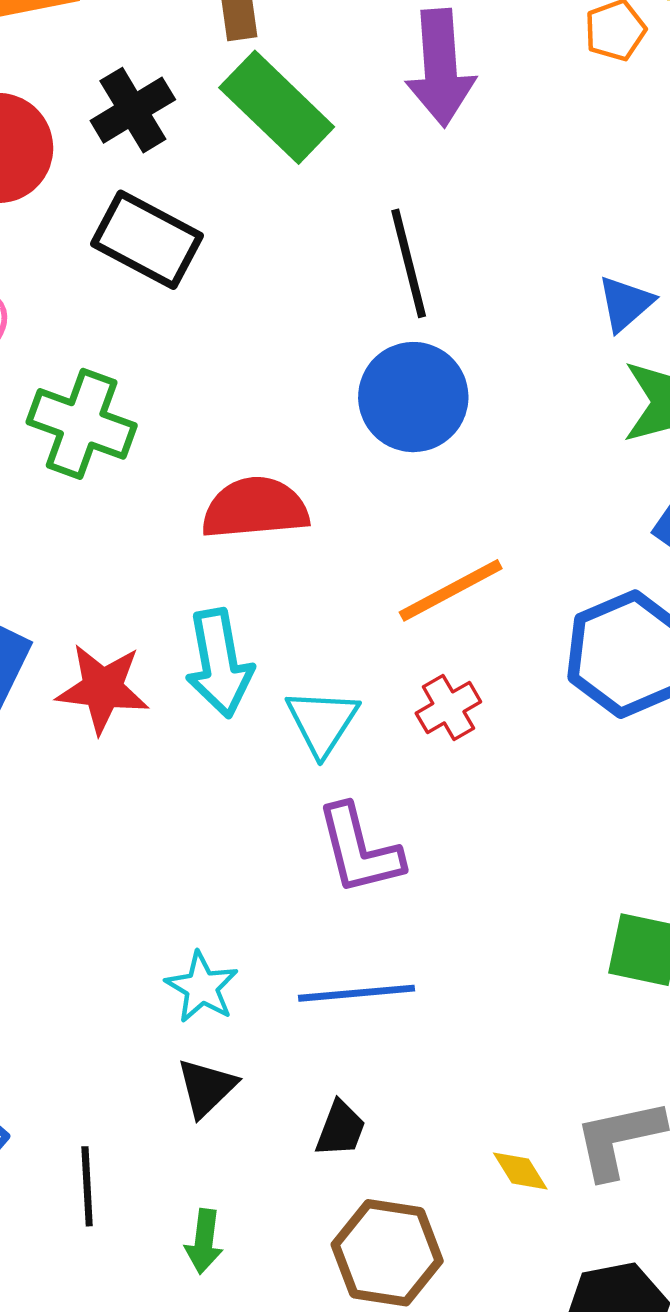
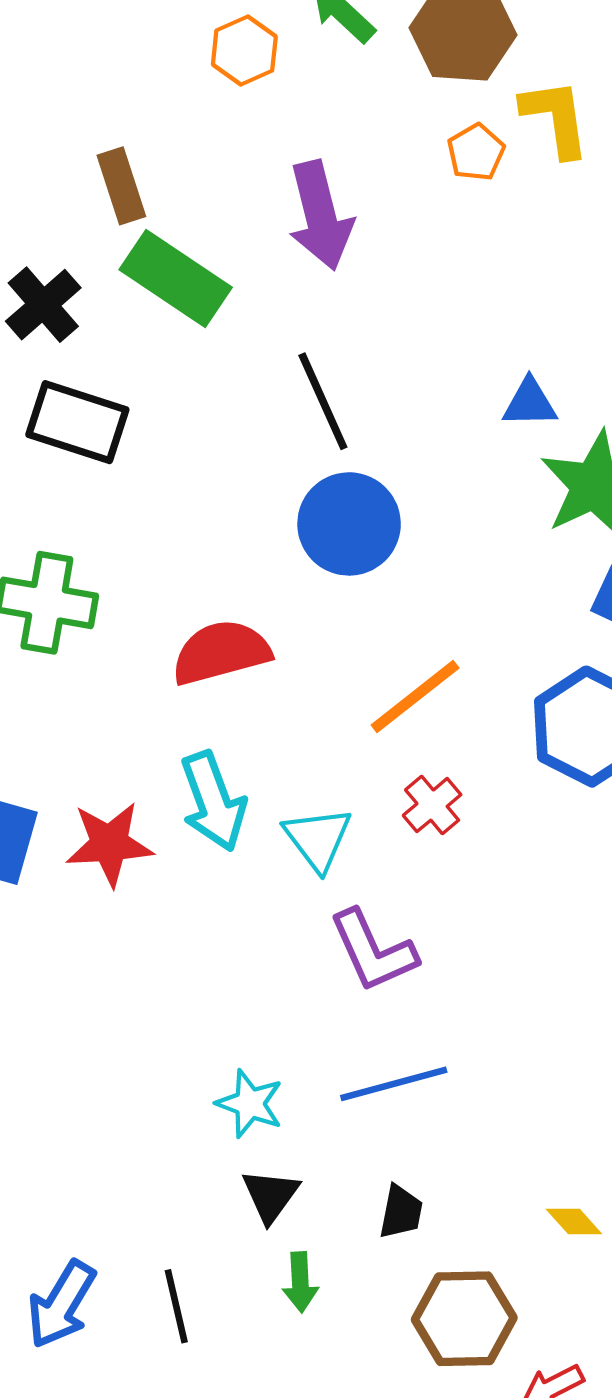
blue triangle: (625, 303) -> (530, 403), turned 50
green arrow: (204, 1241) -> (300, 1282), moved

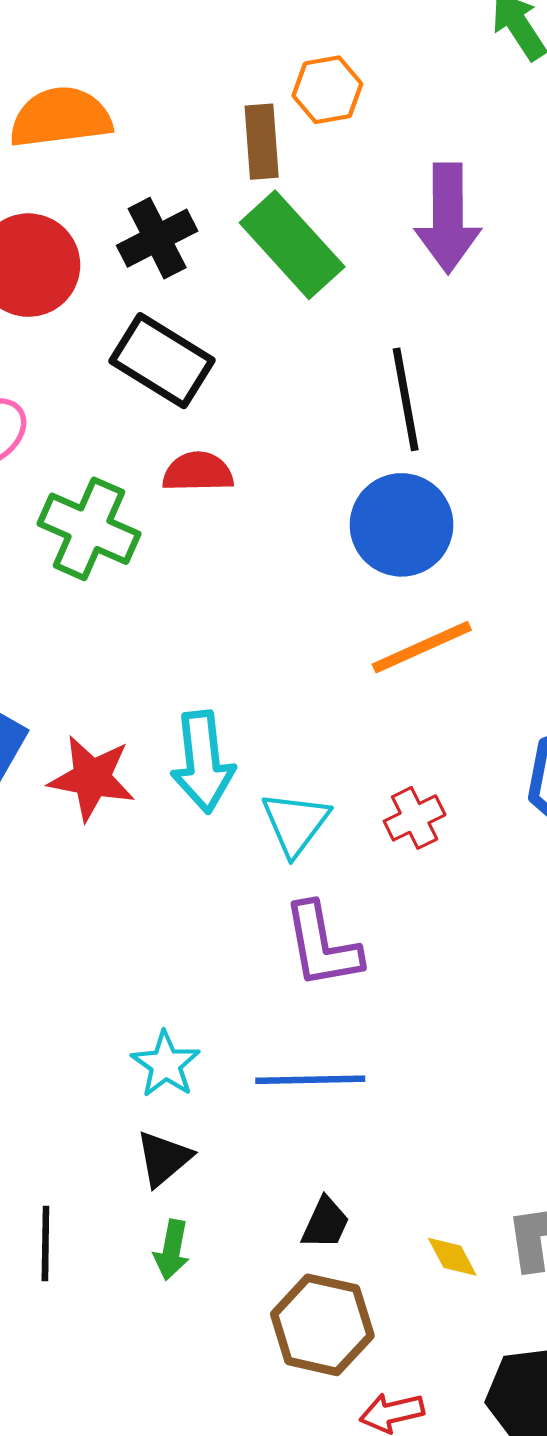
orange hexagon: (244, 51) -> (327, 90), moved
red semicircle: (221, 652) -> (198, 472), moved, size x0.7
orange line: (415, 696) -> (422, 647), moved
black trapezoid: (401, 1212) -> (325, 1223), moved

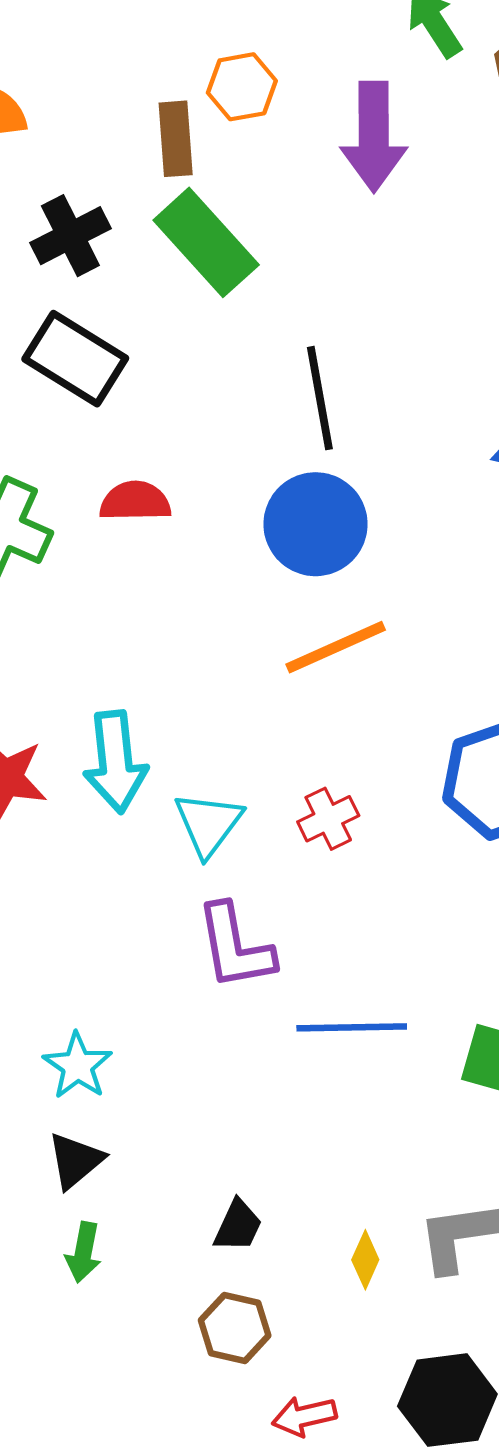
purple arrow: (448, 218) -> (374, 137), moved
red semicircle: (198, 472) -> (135, 501), moved
blue line: (310, 1080) -> (352, 1027), moved
yellow diamond: (452, 1257) -> (365, 1260), turned 52
brown hexagon: (322, 1325) -> (235, 1328), size x0.7

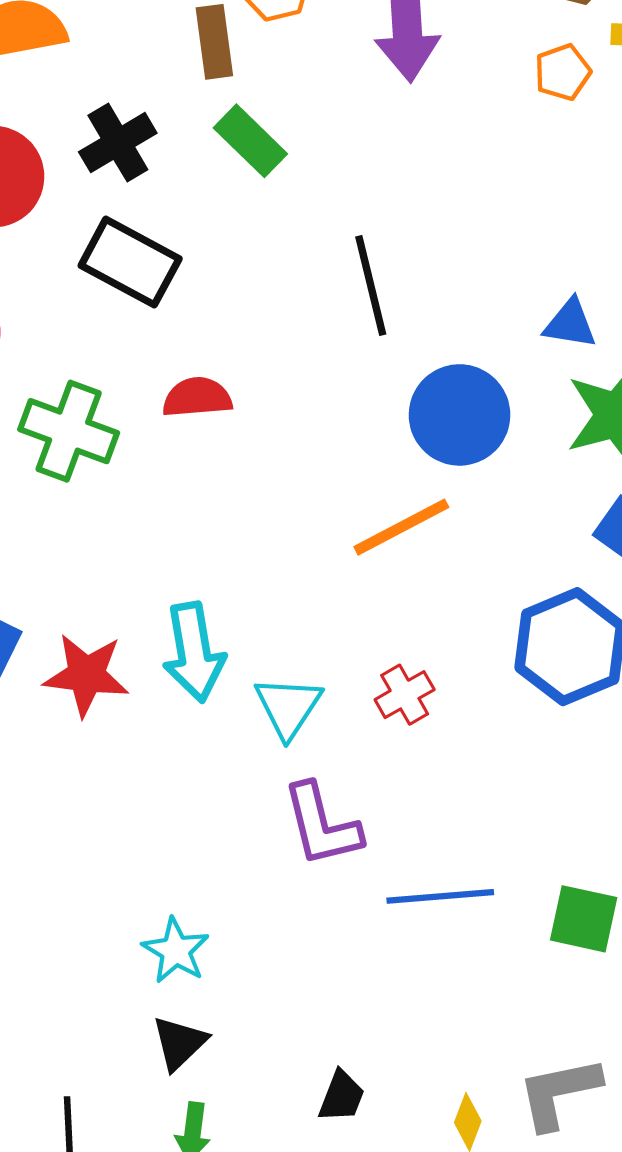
green rectangle: (206, 242) -> (250, 141), size x0.7
blue circle: (316, 524) -> (460, 415), moved

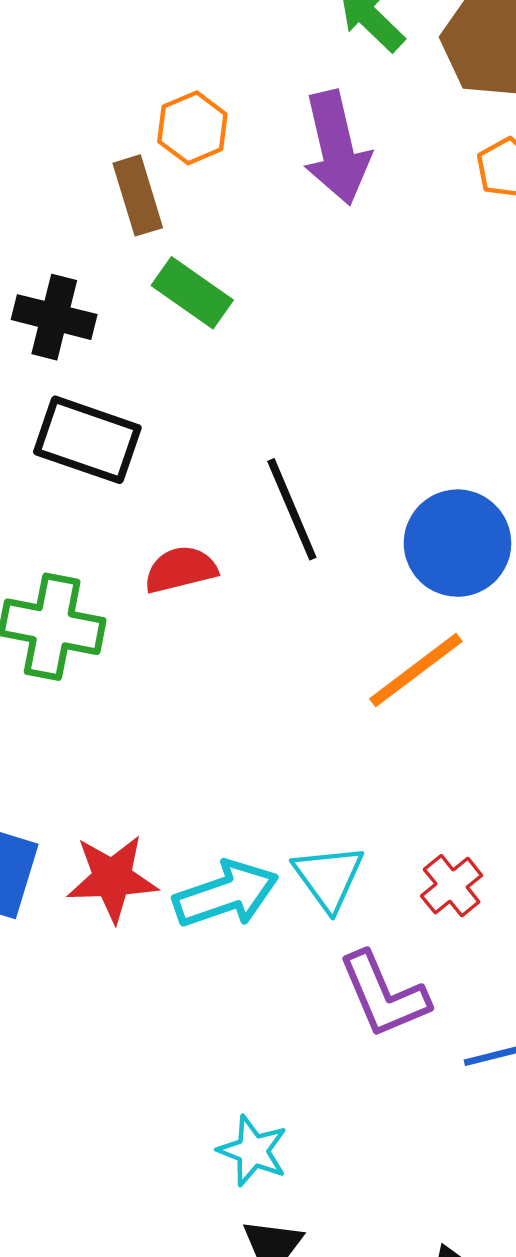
black cross: (118, 143) -> (54, 317), turned -36
black line: (371, 285) -> (292, 509), moved
cyan arrow: (194, 652) -> (226, 894), moved, turned -90
red cross: (405, 695) -> (452, 886), moved

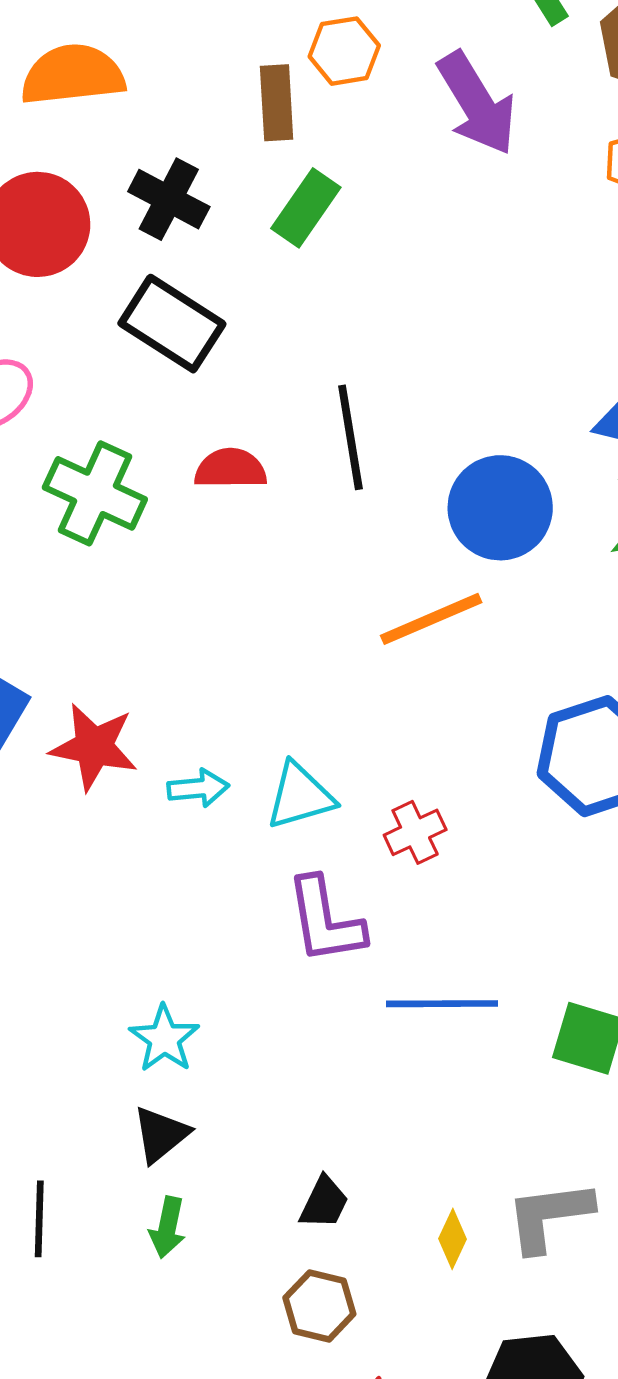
purple arrow: (337, 148) -> (477, 103), turned -32
green rectangle: (192, 293) -> (306, 208), turned 76
cyan triangle: (329, 877) -> (300, 796), turned 36
cyan arrow: (226, 894) -> (198, 788), size x0.6

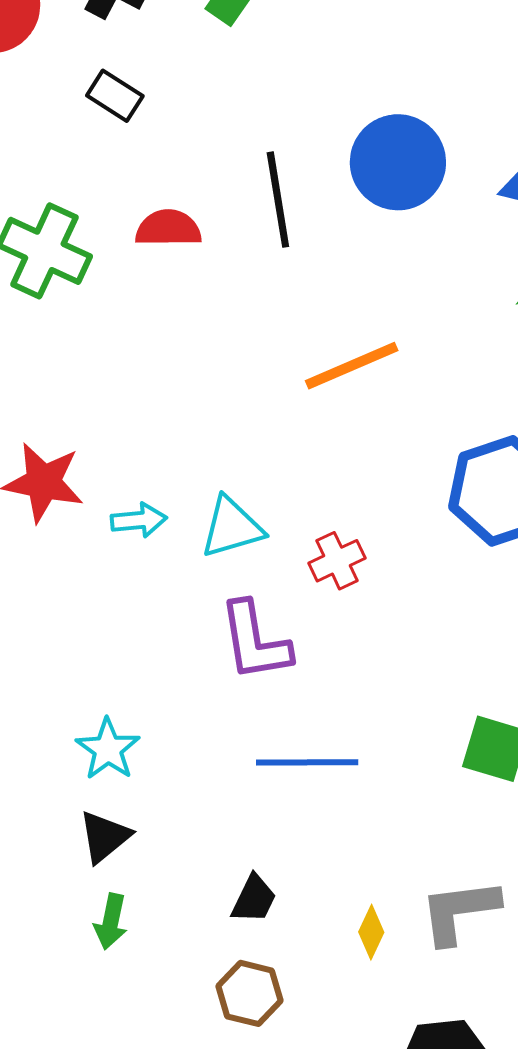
black rectangle: (172, 324) -> (115, 96), size x0.6
blue circle: (500, 508) -> (398, 162), moved
blue line: (442, 1004) -> (307, 762), moved

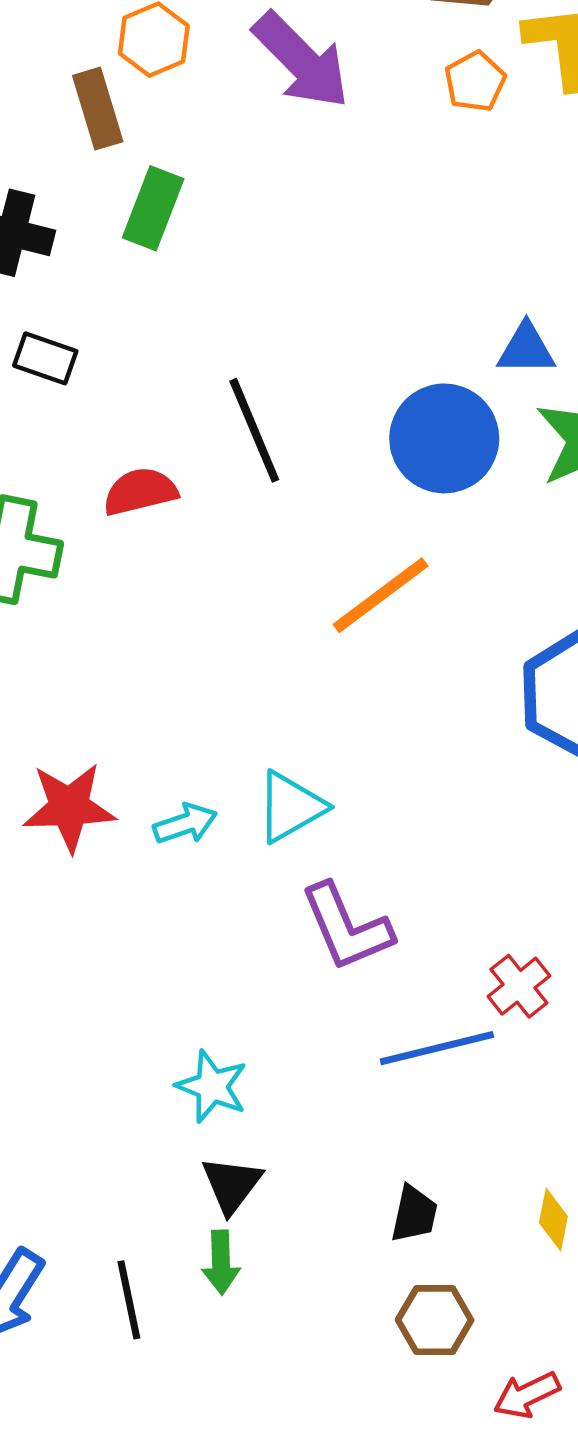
blue circle: (398, 162) -> (444, 438), moved
red cross: (337, 561) -> (519, 986), moved
green arrow: (111, 922) -> (221, 1262), moved

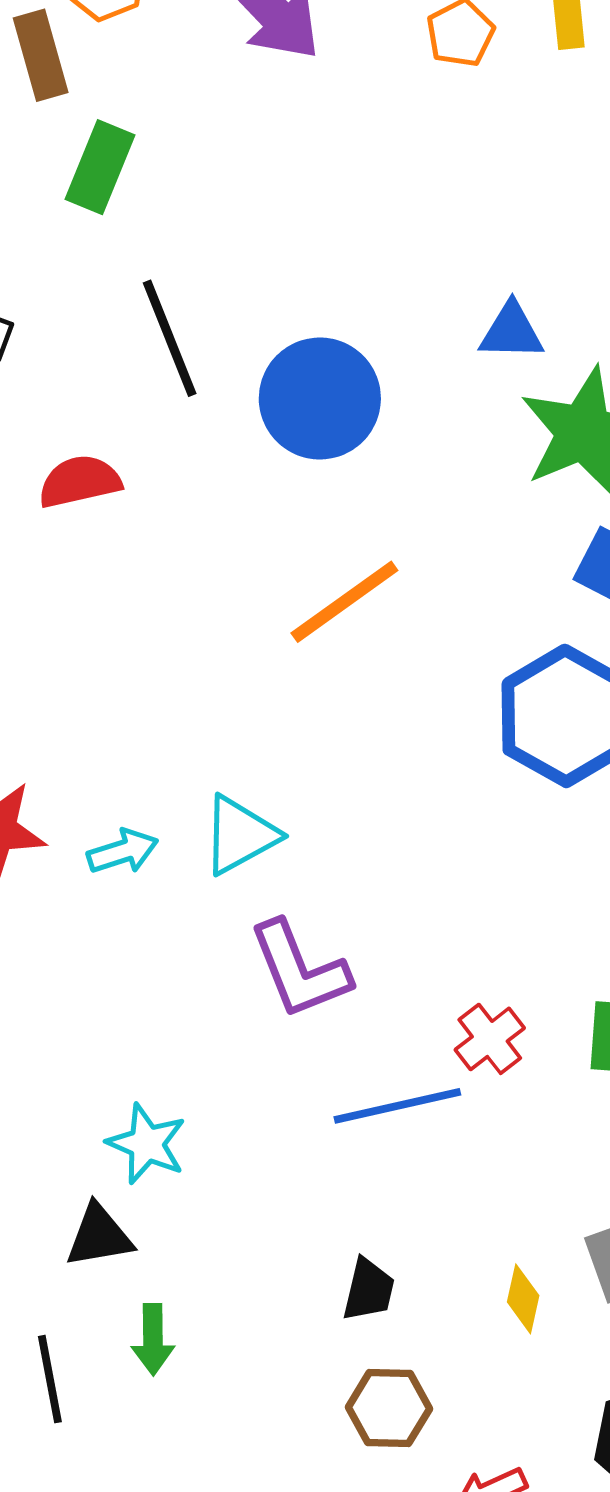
black line: (254, 430) -> (170, 338), moved
blue circle: (444, 438) -> (320, 399), moved
black triangle: (232, 1185) -> (99, 1236), moved, turned 42

